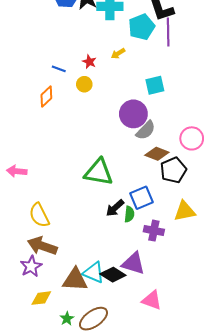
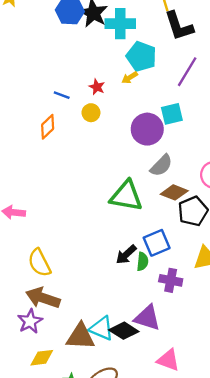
cyan pentagon: (142, 27) -> (141, 56), moved, turned -30
purple line: (168, 32) -> (187, 72), moved, turned 32
purple circle: (133, 114) -> (147, 129), moved
green triangle: (99, 172) -> (126, 196), moved

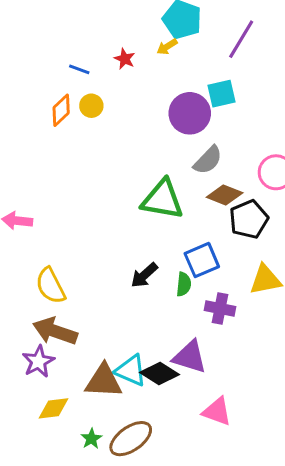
yellow circle: (91, 113) -> (91, 106), moved
black arrow: (126, 255) -> (144, 275), moved

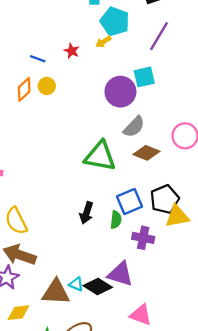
black pentagon: (249, 219) -> (165, 199), moved
black arrow: (144, 275) -> (86, 213), turned -30
cyan triangle: (131, 371) -> (76, 284), size x0.6

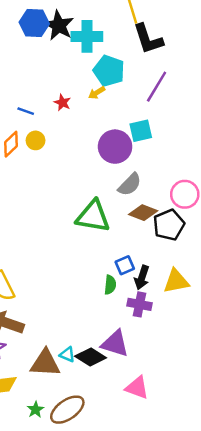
black pentagon: (165, 199) -> (169, 225), moved
blue square: (129, 202) -> (125, 265), size x0.7
black arrow: (86, 213) -> (142, 277), moved

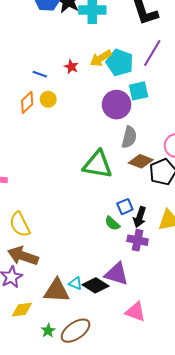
cyan pentagon: (109, 71) -> (120, 63), moved
yellow arrow: (97, 93) -> (101, 58), size x1.5
gray semicircle: (130, 184) -> (129, 137), turned -30
green semicircle: (110, 285) -> (112, 223), turned 126

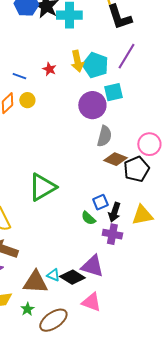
yellow arrow: (101, 58) -> (77, 61), turned -70
green triangle: (98, 164) -> (42, 187), moved, turned -40
pink triangle: (135, 312) -> (91, 302), moved
green star: (48, 331) -> (27, 309), moved

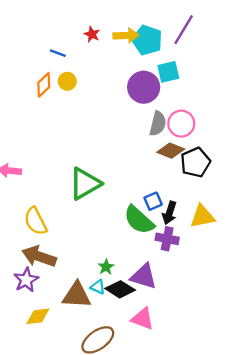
yellow arrow: (77, 61) -> (126, 35), turned -80
red star: (49, 69) -> (92, 34), moved
pink circle: (149, 144) -> (181, 124), moved
green semicircle: (88, 218) -> (139, 220), size x1.8
green star: (27, 309) -> (106, 267), moved

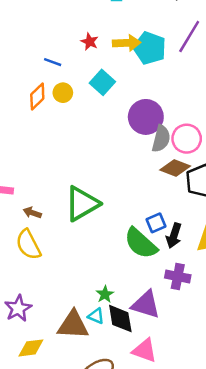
cyan square: (168, 72) -> (102, 82), moved, turned -35
purple circle: (144, 87) -> (146, 117), moved
purple cross: (167, 239) -> (178, 276), moved
brown arrow: (39, 256) -> (32, 213), moved, size x0.5
black diamond: (120, 289) -> (120, 319), turned 48

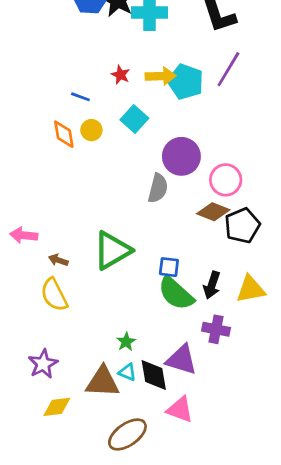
orange diamond: (37, 97) -> (64, 134), turned -56
gray semicircle: (161, 139) -> (158, 188), moved
blue square: (156, 223) -> (169, 267), moved, turned 30
green star: (105, 294) -> (126, 342), moved

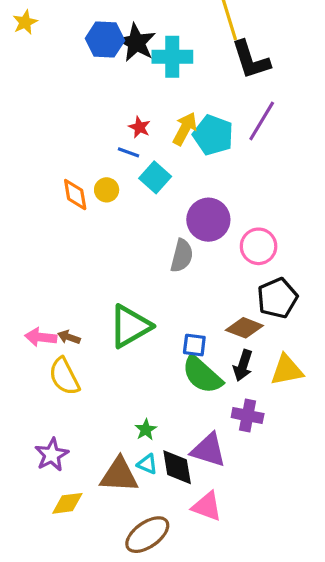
yellow arrow: (161, 76) -> (185, 129), turned -60
blue line: (80, 97) -> (128, 152), moved
brown diamond: (213, 212) -> (244, 328), moved
pink arrow: (24, 235) -> (41, 337), moved

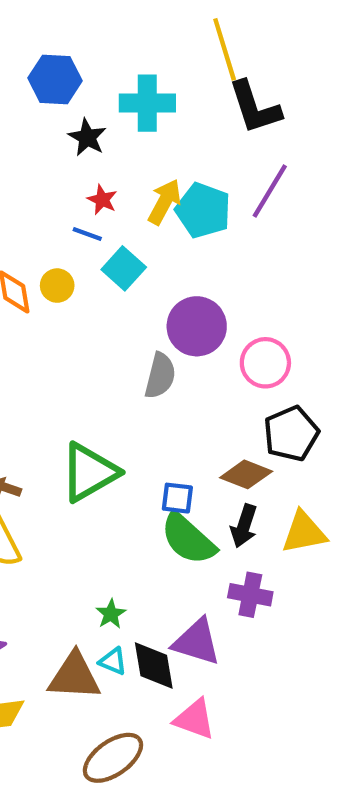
black star: (136, 43) -> (87, 137), moved, size x0.7

